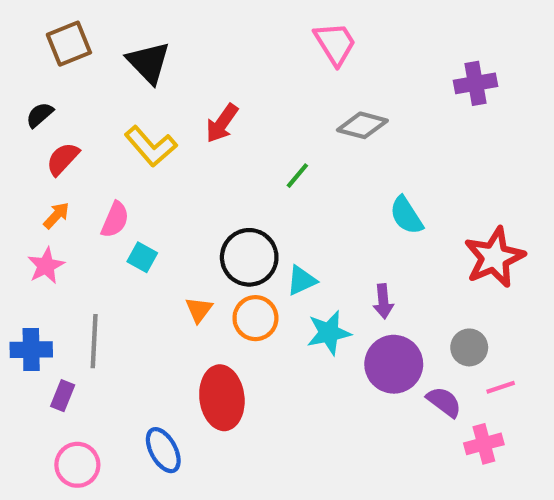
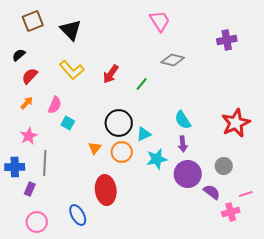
red arrow: (222, 123) -> (111, 74), moved
cyan semicircle: (406, 215) -> (183, 120), moved
pink star: (46, 266) -> (29, 136), moved
pink line: (501, 387) -> (246, 194), moved

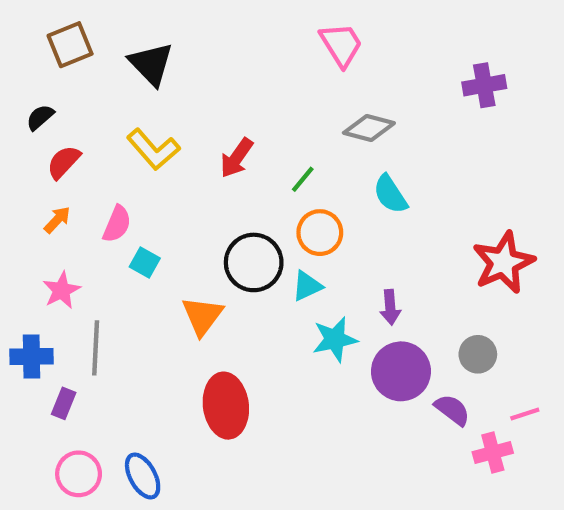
cyan semicircle: (183, 120) -> (390, 194), moved
orange triangle: (95, 148) -> (202, 316), size x1.5
orange circle: (122, 152) -> (320, 233), moved
blue ellipse: (78, 215) -> (143, 476), moved

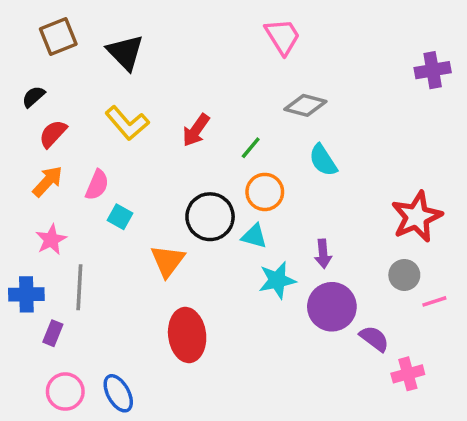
purple cross: (484, 85) -> (433, 70), moved
orange arrow: (57, 220) -> (48, 181), size x1.4
cyan triangle: (307, 286) -> (254, 236), turned 40
gray circle: (478, 354) -> (404, 275), moved
pink line: (525, 414) -> (434, 301), moved

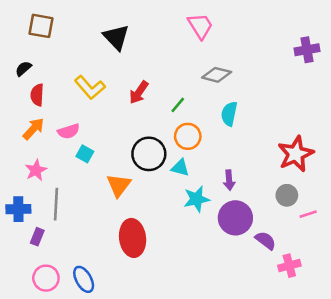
brown square: (58, 37) -> (41, 26), turned 32
black triangle: (125, 52) -> (116, 37), moved
red semicircle: (53, 134) -> (37, 95), turned -40
cyan semicircle: (323, 160) -> (229, 114), turned 45
pink semicircle: (97, 185) -> (69, 131), turned 50

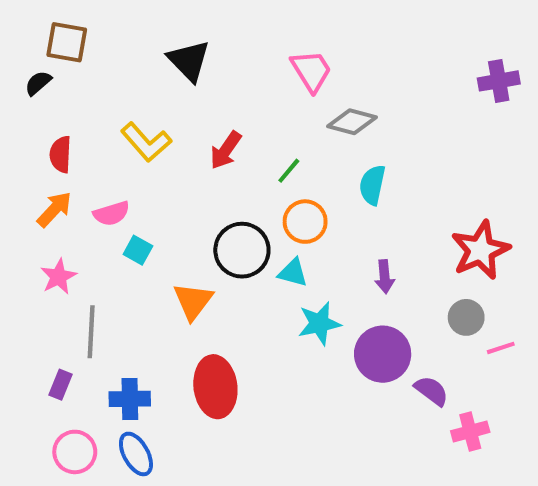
pink trapezoid: (200, 26) -> (311, 71), moved
black semicircle: (23, 69) -> (38, 83), moved
purple arrow: (229, 180) -> (385, 277), moved
blue cross: (18, 209) -> (130, 399), moved

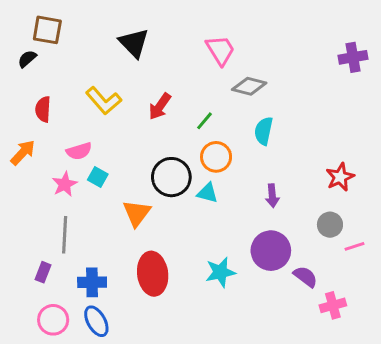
orange arrow: (54, 209) -> (23, 153), moved
red star: (480, 250) -> (340, 177), size x0.7
pink star: (58, 277) -> (65, 184), moved
cyan star: (319, 324) -> (220, 272), moved

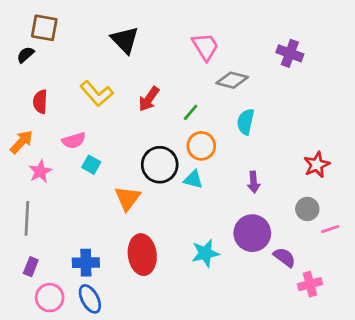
purple cross: (353, 57) -> (290, 53), moved, turned 30
pink star: (65, 184) -> (40, 171), moved
gray line: (65, 235) -> (27, 218), moved
purple rectangle: (43, 272) -> (31, 267), moved

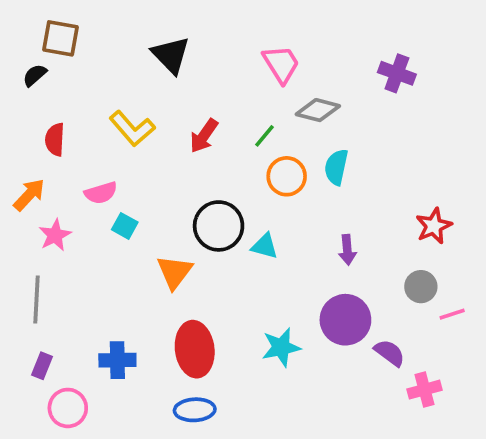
green line: (191, 112) -> (265, 136), moved
orange circle: (201, 146) -> (287, 176), moved
blue ellipse: (90, 299) -> (195, 410), moved, turned -64

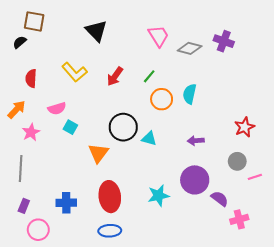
gray diamond: (318, 110) -> (190, 48), moved
purple arrow: (347, 250) -> (196, 141), turned 91

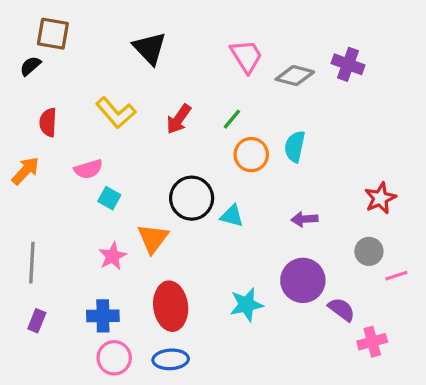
pink star: (31, 132) -> (113, 256), moved
pink circle: (38, 230) -> (114, 358), moved

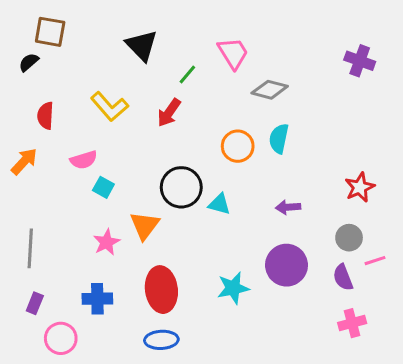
purple cross: (348, 64) -> (360, 61), moved
gray diamond: (295, 76) -> (270, 90), moved
green line: (232, 119) -> (187, 74), moved
purple semicircle: (342, 309) -> (343, 277), moved, turned -148
pink circle: (114, 358) -> (61, 338), moved

